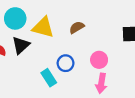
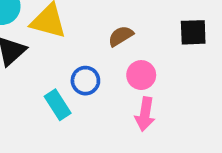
brown semicircle: (77, 27) -> (121, 36), moved

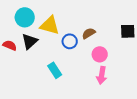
blue circle: (85, 81) -> (70, 41), moved

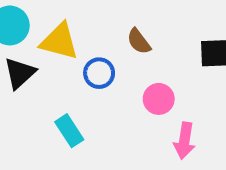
brown semicircle: (89, 33) -> (139, 41), moved, turned -96
pink arrow: (102, 75) -> (184, 141), moved

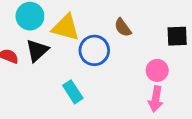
blue circle: (99, 73) -> (94, 50), size x1.4
pink circle: (159, 99) -> (157, 70), moved

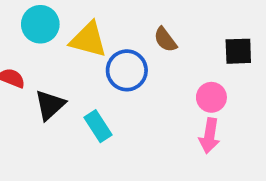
black triangle: (37, 50) -> (50, 105), moved

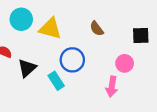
blue circle: (127, 70) -> (72, 60), moved
pink arrow: (209, 136) -> (112, 87), moved

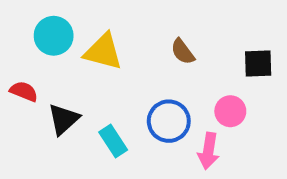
blue circle: (72, 60) -> (169, 121), moved

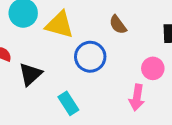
blue circle: (169, 121) -> (90, 57), moved
cyan rectangle: (113, 141) -> (68, 103), moved

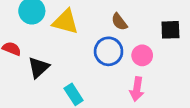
blue circle: (90, 57) -> (109, 51), moved
pink circle: (153, 68) -> (142, 55), moved

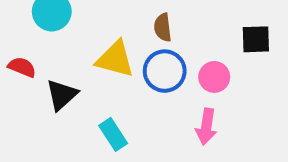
yellow triangle: (65, 22) -> (115, 59), moved
brown semicircle: (119, 22) -> (163, 27), moved, turned 30

